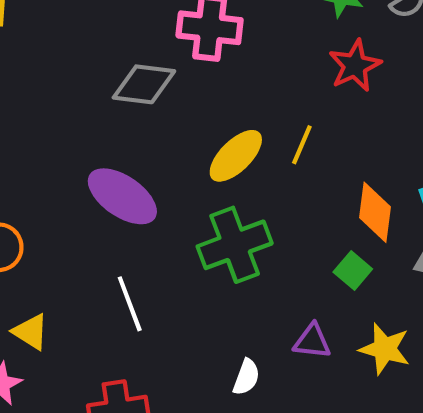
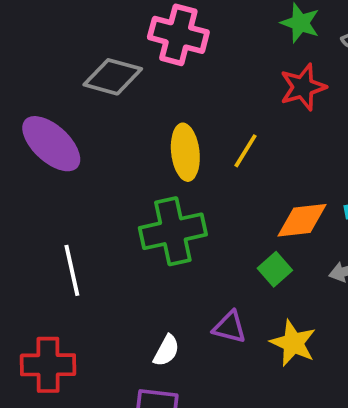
yellow ellipse: (236, 156) -> (185, 152), turned -60
purple ellipse: (122, 196) -> (51, 144), moved
orange diamond: (375, 212) -> (302, 220), turned 68

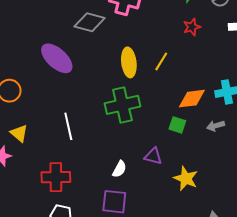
red star: (303, 87) -> (192, 27), size x0.7
green square: (275, 269) -> (177, 125), turned -30
yellow star: (293, 343) -> (186, 178), moved

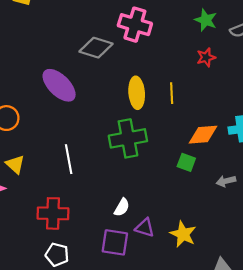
yellow line: (161, 61) -> (172, 93), turned -36
gray arrow: (216, 126) -> (226, 181), moved
purple triangle: (153, 156) -> (145, 228), moved
yellow star: (186, 178) -> (183, 234), moved

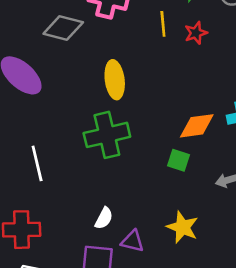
yellow line: (172, 93) -> (163, 24), moved
yellow star: (183, 234) -> (183, 227), moved

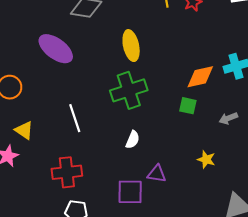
white semicircle: (104, 218) -> (133, 140), moved
yellow star: (183, 227) -> (206, 159), moved, size x0.7

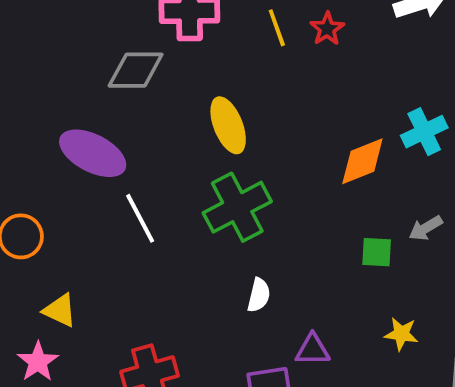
green square: (188, 106) -> (377, 252), moved
white line: (75, 118) -> (140, 218), moved
yellow star: (206, 159) -> (401, 334), moved

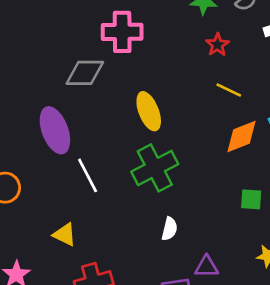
yellow line: (277, 28) -> (229, 90), moved, turned -45
purple ellipse: (93, 153) -> (55, 130), turned 42
yellow triangle: (60, 310) -> (65, 235), moved

